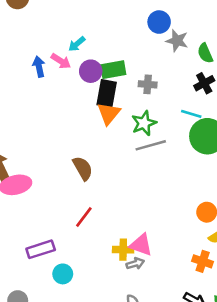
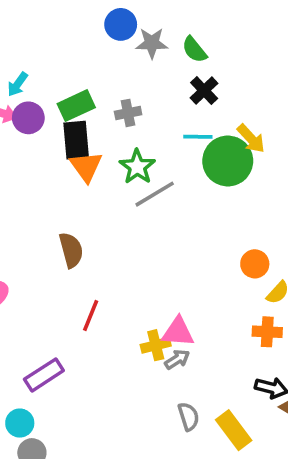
purple circle: (91, 71) -> (28, 118), moved
brown semicircle: (83, 168) -> (71, 250), turned 30
cyan circle: (63, 274) -> (20, 423), moved

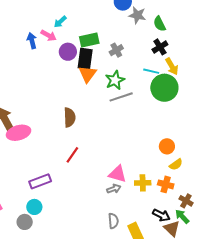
gray cross: (128, 113) -> (116, 50), turned -32
purple circle: (28, 118) -> (68, 52), moved
yellow arrow: (251, 139) -> (172, 66), moved
yellow cross: (156, 345) -> (143, 183), moved
cyan circle: (20, 423) -> (34, 207), moved

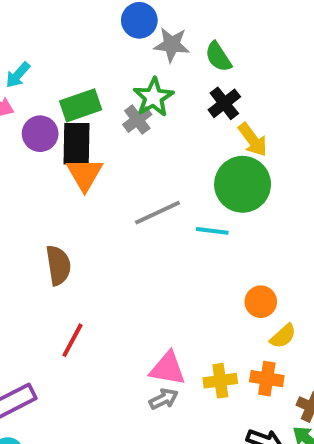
cyan line: (151, 71) -> (212, 231), moved
green star: (115, 80) -> (153, 97), moved

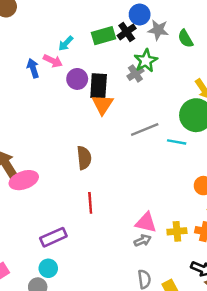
black cross: (224, 103) -> (127, 32), moved
green rectangle: (81, 105) -> (104, 36), moved
red line: (73, 340) -> (90, 203), turned -35

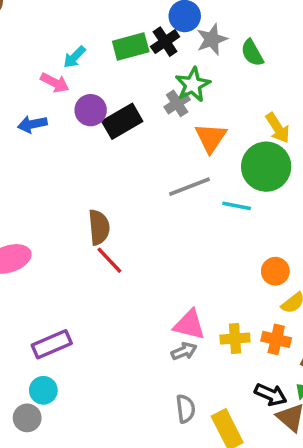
gray star: (158, 30) -> (212, 39), turned -30
blue arrow: (33, 68) -> (32, 124), moved, turned -84
black rectangle: (99, 86) -> (122, 121), turned 55
orange triangle: (102, 104) -> (211, 138), moved
red line: (90, 203) -> (109, 260), moved, turned -40

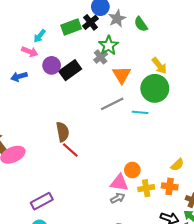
orange circle: (275, 271) -> (132, 170), moved

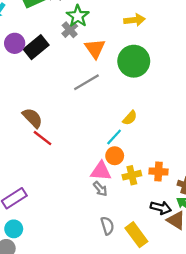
yellow arrow: (159, 66) -> (134, 20), moved, turned -54
cyan line: (140, 112) -> (114, 137), moved, turned -49
brown semicircle: (63, 132) -> (32, 118), turned -30
yellow semicircle: (177, 165) -> (130, 118), moved
gray arrow: (118, 198) -> (100, 189), turned 80

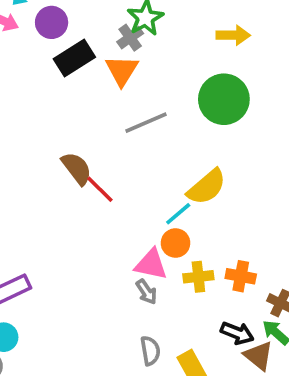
purple circle: (15, 43) -> (52, 22), moved
orange triangle: (95, 48) -> (122, 70), moved
brown semicircle: (32, 118) -> (77, 168), moved
yellow semicircle: (130, 118) -> (207, 187), size x1.6
red line: (43, 138) -> (100, 189), moved

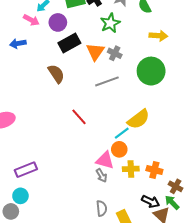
gray cross: (130, 38) -> (115, 53), moved, turned -32
brown semicircle: (77, 168) -> (56, 74), moved

